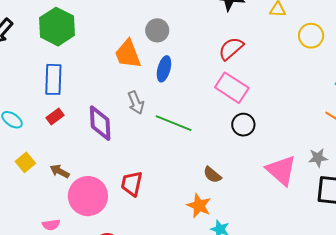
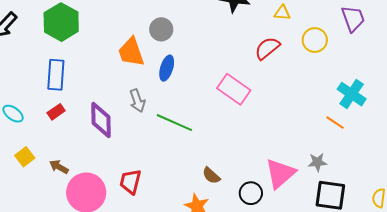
red semicircle: (231, 49) -> (267, 48), moved
black circle: (243, 125) -> (251, 193), moved
pink triangle: (281, 170) -> (280, 174), turned 36

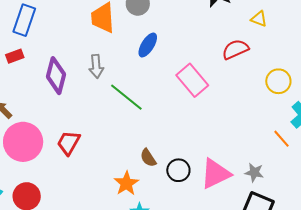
yellow circle: (315, 40) -> (278, 81), moved
blue ellipse: (167, 68) -> (148, 45), moved
black circle: (251, 193) -> (178, 170), moved

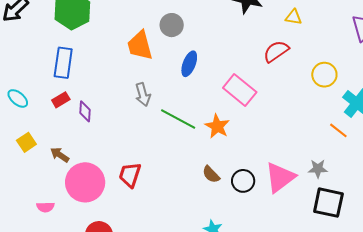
purple diamond: (56, 76) -> (85, 111), moved, size x0.6
orange star: (126, 183) -> (217, 126), moved

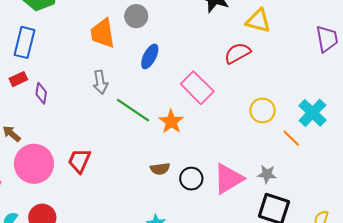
yellow triangle: (294, 17) -> (258, 21), size x1.5
yellow circle: (324, 75) -> (262, 110), moved
brown semicircle: (211, 174) -> (160, 169), turned -60

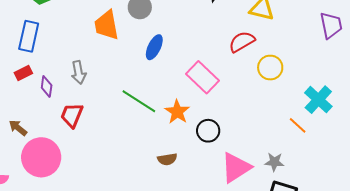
gray arrow: (100, 82) -> (79, 72), moved
yellow circle: (262, 110) -> (270, 68), moved
red trapezoid: (79, 161) -> (72, 115), moved
black circle: (191, 179) -> (208, 131), moved

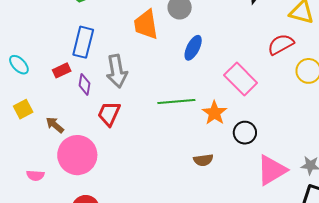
blue rectangle: (29, 36) -> (83, 42), moved
gray arrow: (79, 72) -> (117, 71), size x1.4
green line: (139, 101) -> (176, 102), turned -39

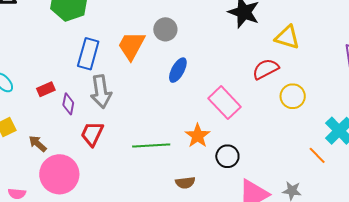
orange trapezoid: (146, 25) -> (131, 46), turned 36
blue rectangle: (83, 42) -> (88, 54), moved
green line: (176, 102) -> (151, 146), moved

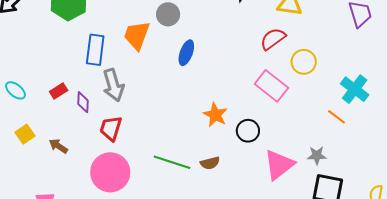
pink rectangle: (225, 103) -> (271, 86), moved
green line: (151, 146) -> (172, 162), moved, turned 30
pink circle: (59, 174) -> (110, 172), moved

